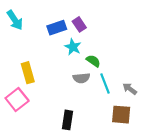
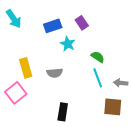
purple rectangle: (79, 24) -> (82, 23), moved
green semicircle: (93, 61) -> (98, 57), moved
gray semicircle: (81, 78) -> (55, 73), moved
gray arrow: (130, 89) -> (121, 83), turned -32

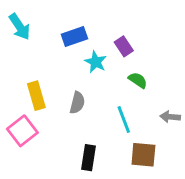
purple rectangle: (82, 23) -> (124, 46), moved
gray semicircle: (55, 73) -> (77, 103), turned -70
cyan line: (98, 78) -> (124, 120), moved
brown square: (113, 107) -> (143, 155), moved

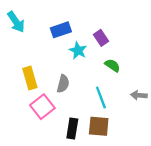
pink square: (22, 131) -> (42, 107), moved
brown square: (143, 155) -> (99, 126), moved

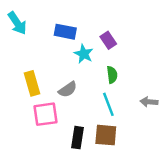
blue rectangle: (61, 30) -> (65, 32), turned 30
green semicircle: (112, 65) -> (112, 75), moved, turned 49
gray semicircle: (63, 84) -> (68, 90), turned 42
pink square: (42, 107) -> (46, 114), turned 30

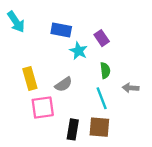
gray arrow: (149, 102) -> (131, 88), moved

